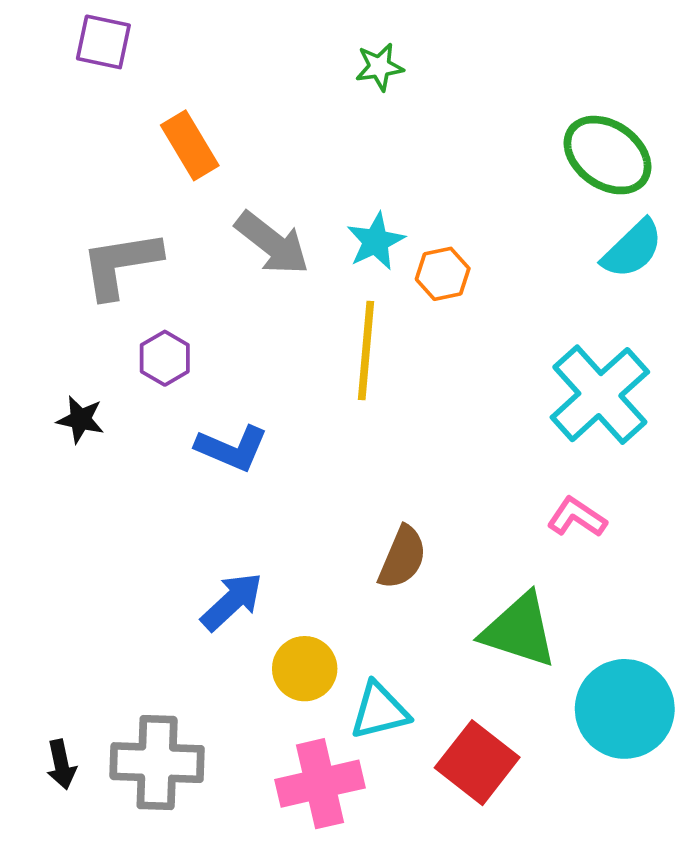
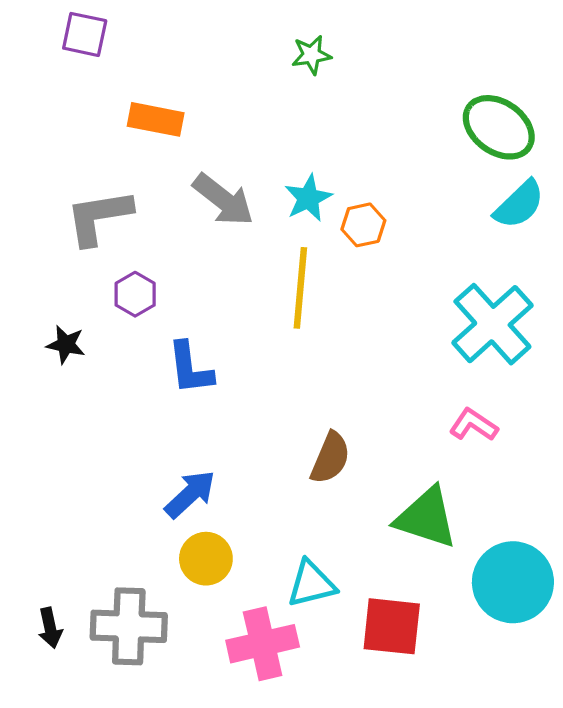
orange rectangle: (190, 145) -> (156, 119), turned -48
blue L-shape: (232, 448) -> (190, 368), turned 60
yellow circle: (305, 669) -> (206, 559), moved
red square: (477, 763) -> (392, 626), turned -32

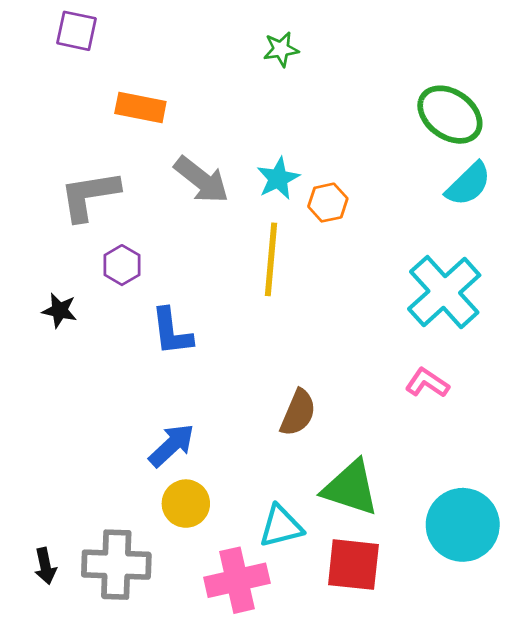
green triangle: (426, 518) -> (351, 488), moved

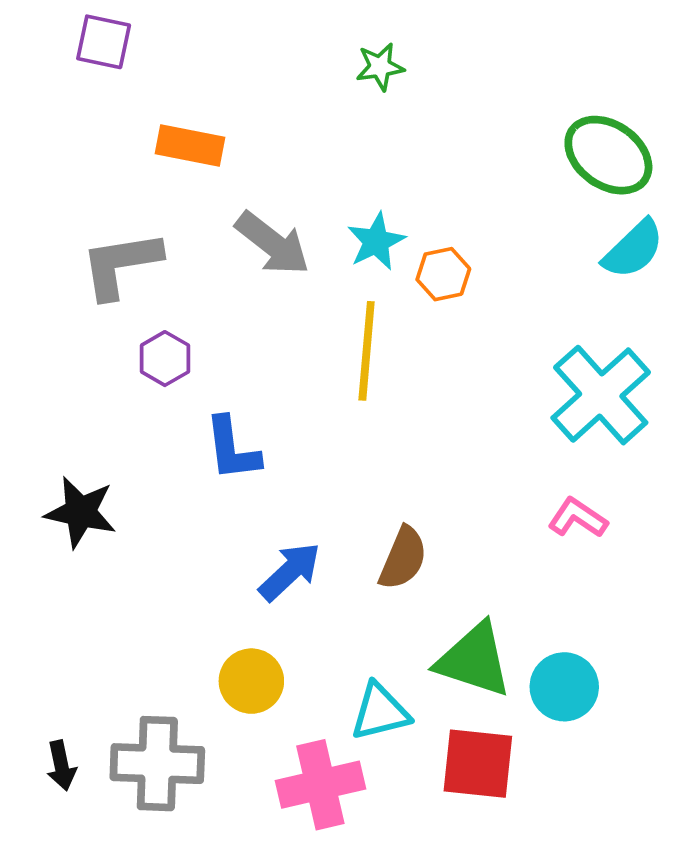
black star: (60, 310) -> (81, 512), moved, size x1.5
blue arrow: (172, 445) -> (290, 572), moved
cyan circle: (463, 525) -> (564, 687), moved, size x0.7

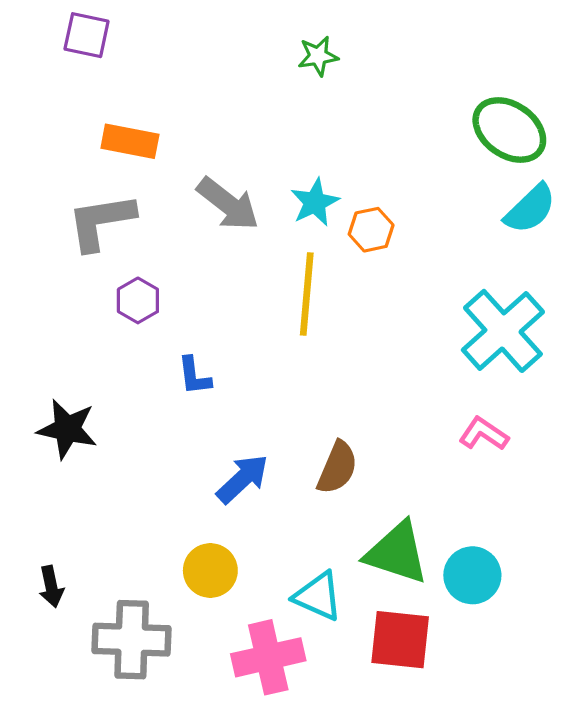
orange rectangle: (190, 145) -> (130, 141), moved
blue L-shape: (232, 449) -> (194, 376), size x0.7
cyan triangle: (380, 712) -> (318, 596), turned 38
black arrow: (61, 766) -> (51, 587), moved

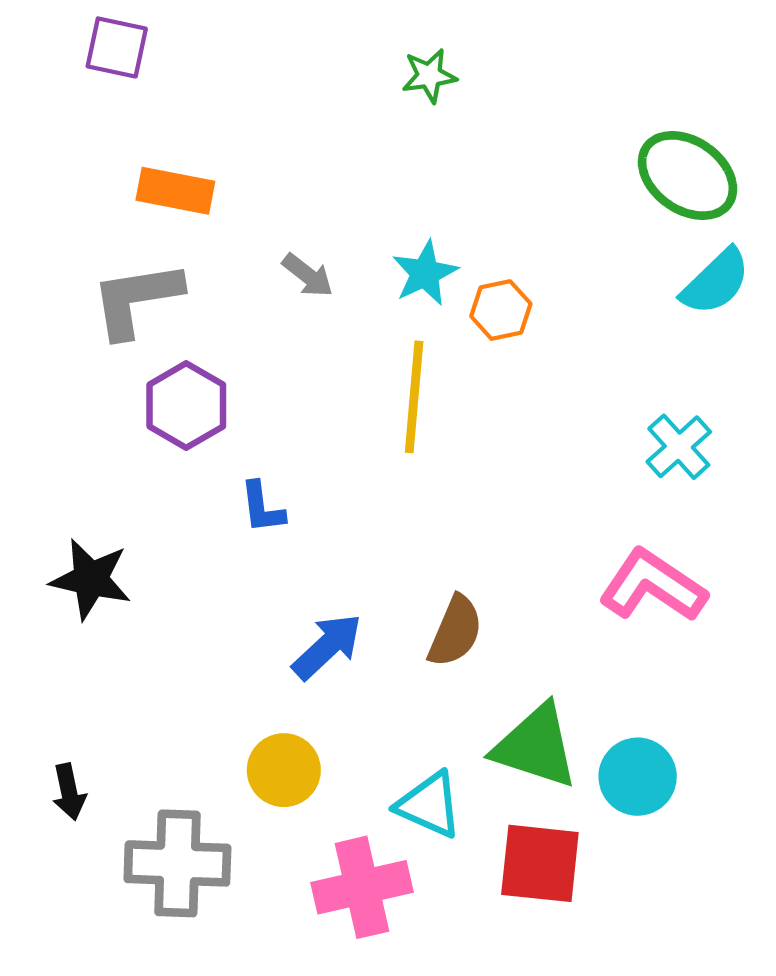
gray arrow: (228, 204) -> (308, 275), size x0.6
purple hexagon: (138, 300) -> (186, 406), size x1.4
cyan cross: (503, 331) -> (679, 447), size x0.6
pink L-shape: (484, 434) -> (653, 586), size x1.6

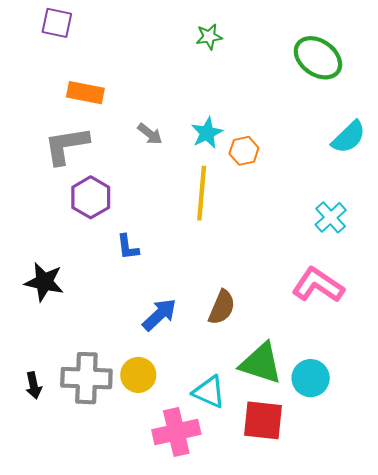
green ellipse: (687, 175) -> (318, 58), moved
gray cross: (177, 863) -> (86, 378), moved

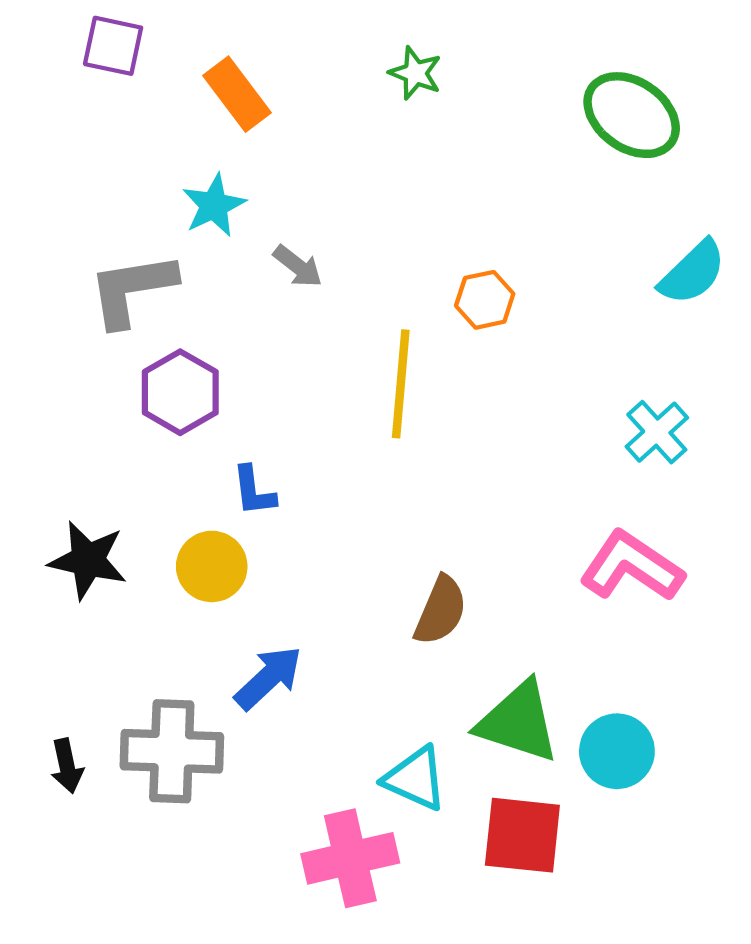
green star: (209, 37) -> (415, 73), turned 30
orange rectangle: (85, 93) -> (237, 94), moved, turned 42
cyan star: (207, 133) -> (214, 205), moved
blue arrow: (159, 315) -> (268, 678), moved
yellow circle: (138, 375) -> (212, 566), moved

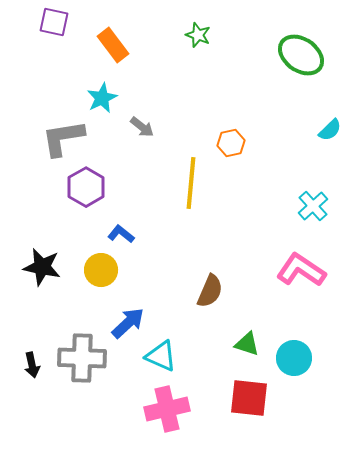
cyan semicircle: (693, 273) -> (330, 130), size x0.7
blue L-shape: (254, 491) -> (121, 234), turned 136
green triangle: (518, 722) -> (247, 344), size x0.6
cyan triangle: (415, 779) -> (161, 356), moved

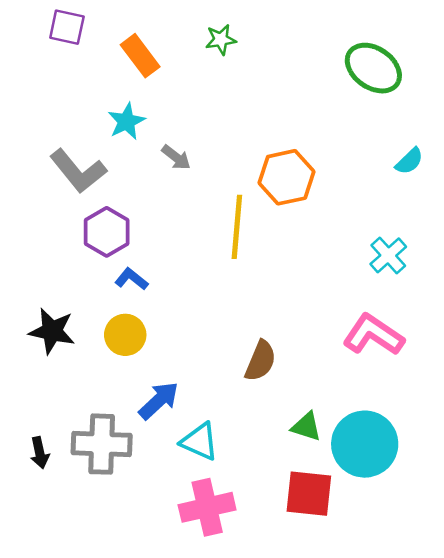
green star: (198, 35) -> (221, 40), moved, turned -30
gray L-shape: (63, 138) -> (78, 171), turned -120
orange hexagon: (231, 143) -> (287, 177), size x1.6
blue L-shape: (121, 234) -> (131, 279), moved
cyan circle: (294, 358) -> (365, 444), size x1.5

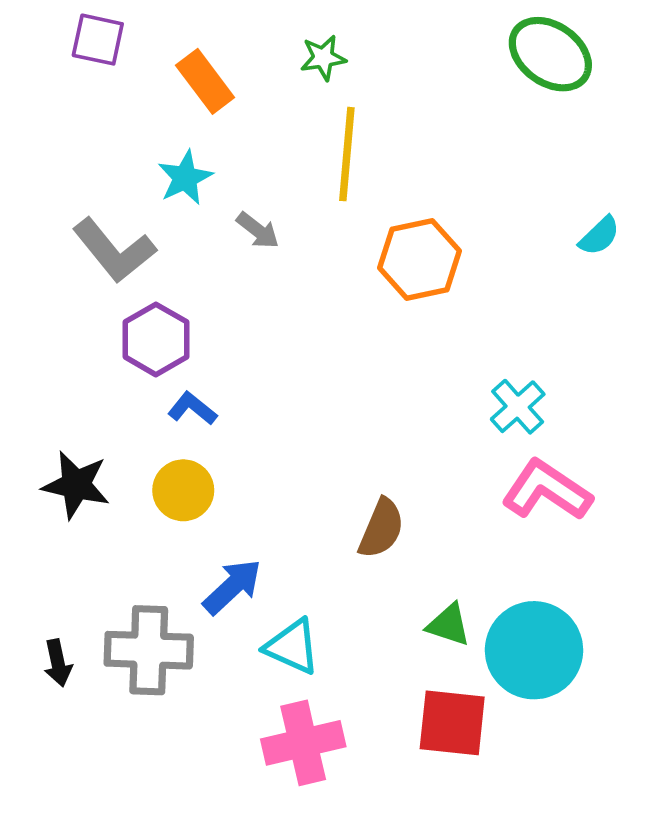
green ellipse: (373, 68) -> (550, 54), moved
yellow line: (237, 227) -> (347, 154), moved
cyan cross: (388, 255) -> (518, 407), moved

